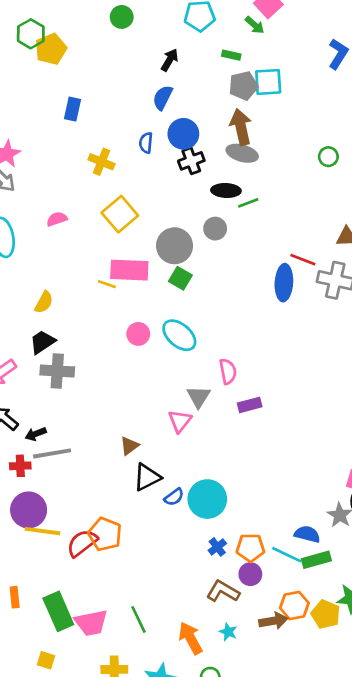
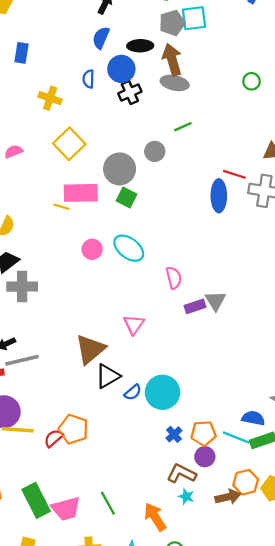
black ellipse: (226, 190) -> (140, 46), moved
gray triangle: (199, 397) -> (215, 301), moved
brown triangle: (129, 446) -> (90, 349), size x1.8
red semicircle: (82, 543) -> (54, 438), size x0.7
cyan star: (228, 632) -> (186, 496), moved

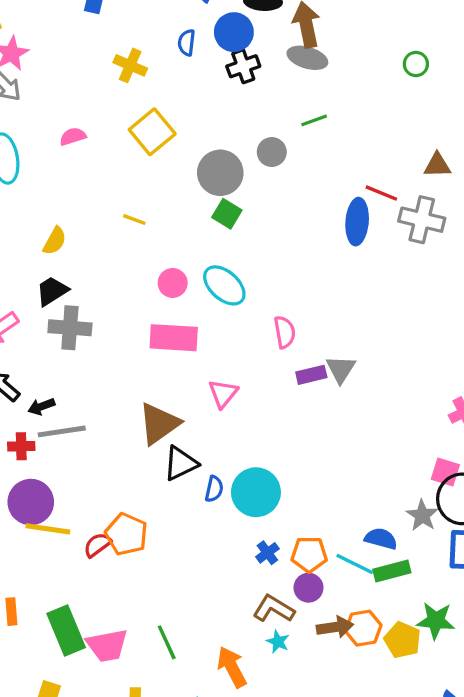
pink rectangle: (81, 193) -> (174, 338), moved
blue semicircle: (133, 392) -> (214, 489), turned -42
brown arrow: (228, 497) -> (335, 627), moved

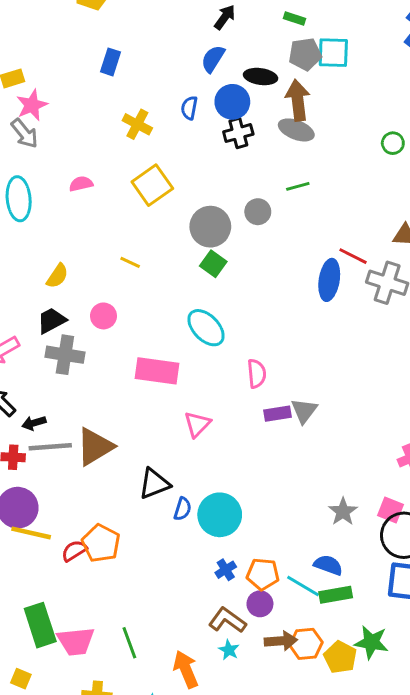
pink circle: (173, 283) -> (103, 316), moved
brown triangle: (159, 424) -> (95, 447), moved
gray star: (422, 515) -> (343, 512), moved

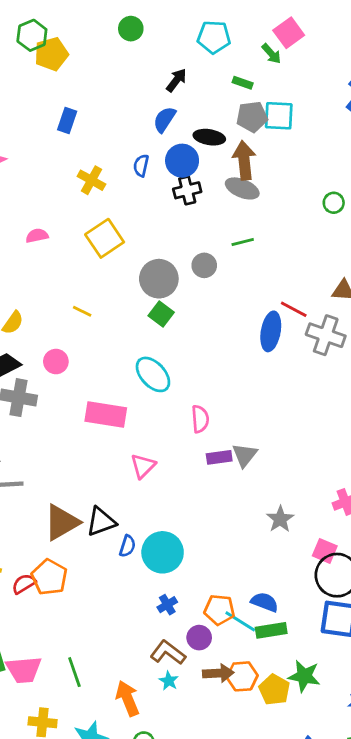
brown triangle: (95, 447) -> (62, 522), moved
gray star: (343, 512) -> (280, 519), moved
orange pentagon: (263, 574) -> (219, 610), moved

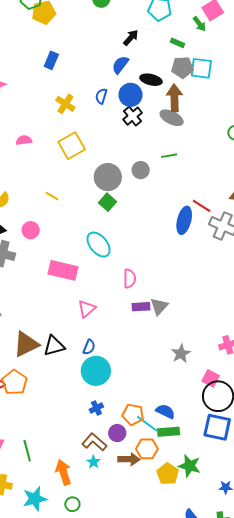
black cross: (187, 190) -> (133, 116), turned -30
blue semicircle: (127, 546) -> (89, 347), moved
orange hexagon: (242, 676) -> (147, 449), moved

